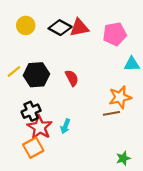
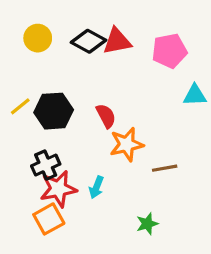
orange star: (120, 97) -> (127, 144), moved
red star: (40, 127) -> (58, 189), turned 30
green star: (123, 158) -> (147, 224), moved

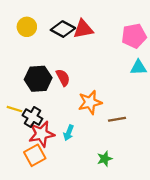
pink pentagon: (169, 51) -> (134, 36), moved
yellow line: (20, 106) -> (14, 109), moved, turned 56
red semicircle: (106, 116) -> (63, 78), moved
black cross: (46, 165) -> (32, 117), turned -36

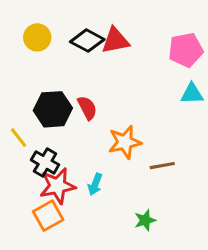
yellow line: (14, 109) -> (18, 137), moved, turned 35

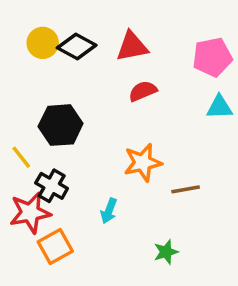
black diamond: (87, 41) -> (77, 46), moved
red semicircle: (87, 108) -> (143, 91), moved, turned -85
red star: (58, 186) -> (30, 213), moved

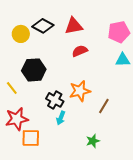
yellow circle: (43, 43) -> (21, 34), moved
black cross: (52, 186) -> (55, 100), moved
brown line: (186, 189) -> (104, 106), turned -49
orange square: (55, 247) -> (31, 138), turned 30

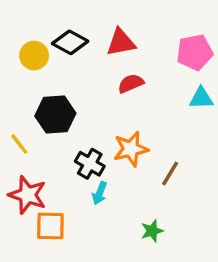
red star: (17, 119) -> (27, 195), turned 30

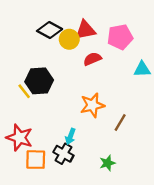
pink pentagon: (195, 52) -> (120, 37), moved
yellow circle: (34, 56) -> (69, 39), moved
yellow line: (19, 144) -> (24, 91), moved
black cross: (90, 164) -> (63, 154), moved

